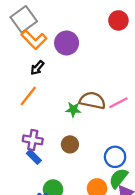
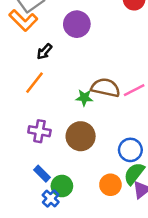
orange L-shape: (34, 40) -> (23, 20), moved
brown circle: (70, 144) -> (81, 136), size x1.5
blue rectangle: (34, 157) -> (42, 174), moved

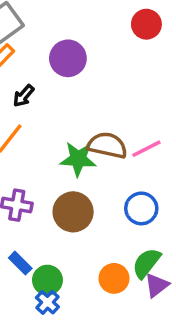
green star: (84, 98) -> (78, 159), size x1.5
blue circle: (130, 150) -> (141, 208), moved
blue cross: (51, 198) -> (47, 302), moved

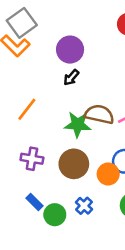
black arrow: (24, 96) -> (71, 77), moved
orange circle: (114, 278) -> (108, 174), moved
blue cross: (47, 302) -> (84, 206), moved

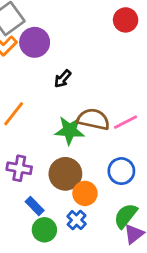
purple circle: (70, 50) -> (35, 42), moved
orange circle: (108, 174) -> (85, 193), moved
blue rectangle: (34, 202) -> (35, 206), moved

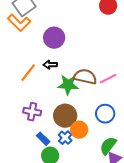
purple circle: (35, 42) -> (54, 38), moved
black arrow: (63, 79) -> (50, 65), moved, turned 48
blue cross: (77, 220) -> (65, 138), moved

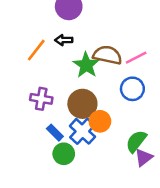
green star: (68, 85) -> (86, 65), turned 30
blue circle: (105, 114) -> (132, 89), moved
blue cross: (65, 138) -> (82, 131), size x1.5

